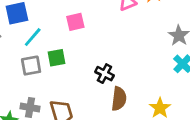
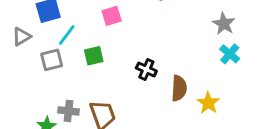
gray square: (31, 66) -> (52, 60), moved
brown semicircle: (119, 99) -> (179, 88), moved

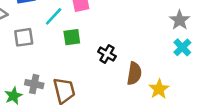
cyan line: (67, 35) -> (54, 16), moved
green square: (94, 56) -> (72, 37), moved

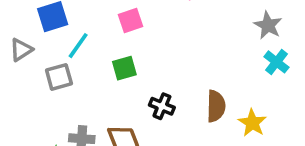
cyan line: (54, 16) -> (78, 46), moved
black cross: (107, 54) -> (162, 106), moved

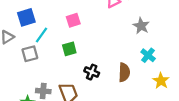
gray star: (268, 25) -> (141, 26), moved
cyan cross: (277, 62) -> (148, 55), moved
yellow star: (252, 123) -> (161, 81), moved

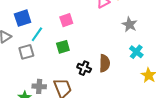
brown semicircle: (124, 72) -> (105, 63), moved

